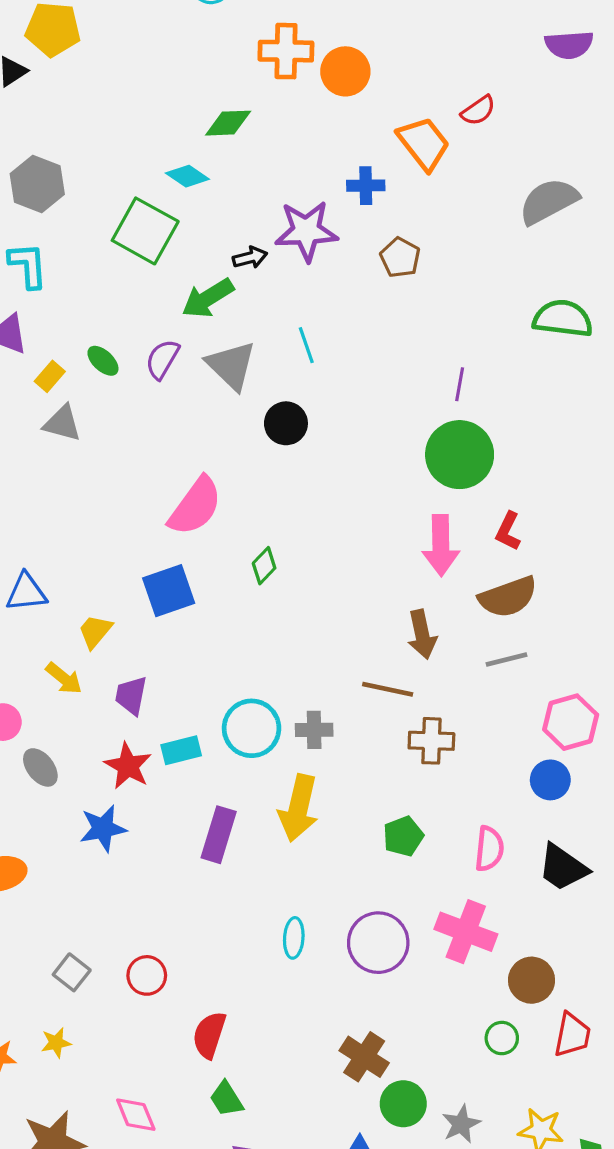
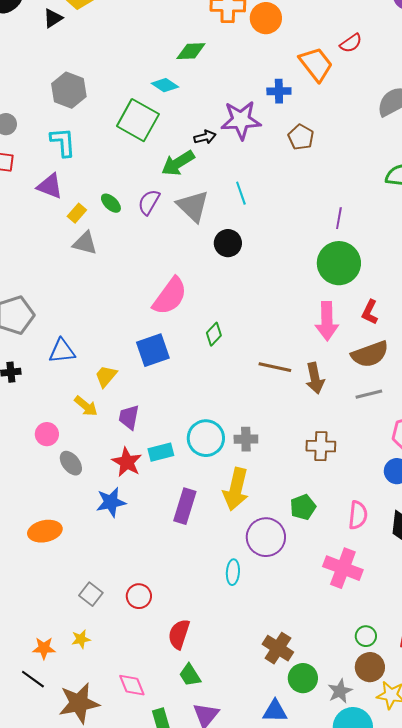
brown line: (388, 689) -> (275, 367), moved
purple circle: (378, 943) -> (266, 537), moved
brown circle: (532, 980) -> (370, 667), moved

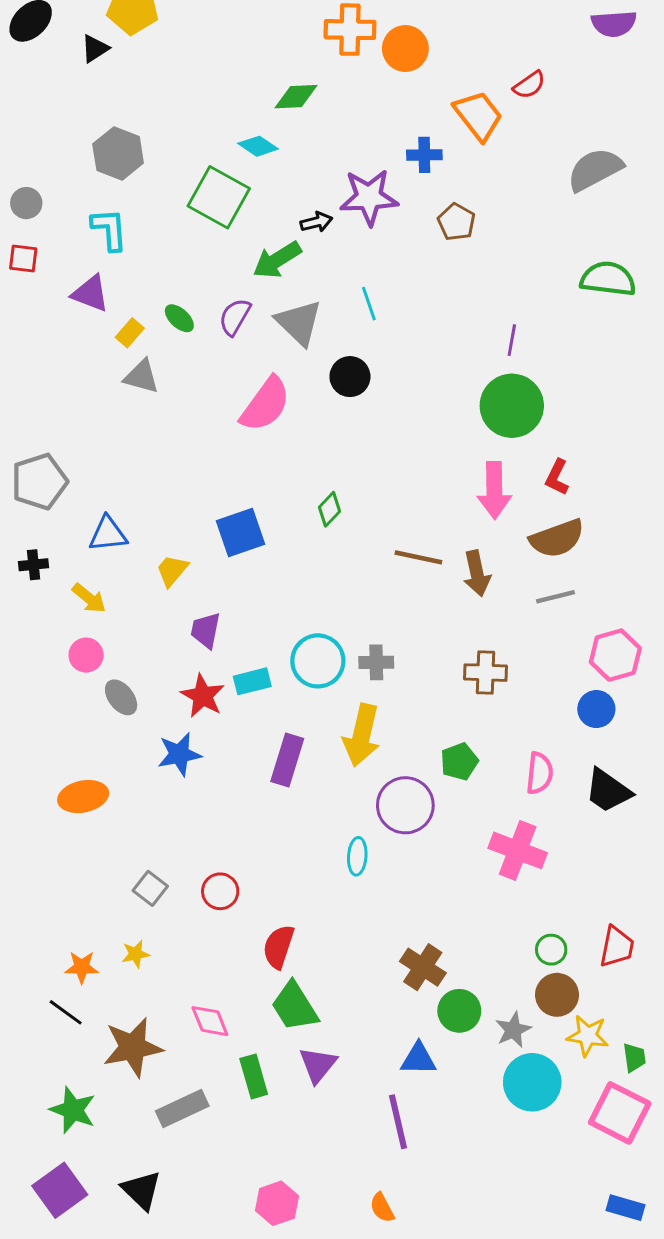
pink semicircle: (170, 296) -> (265, 404), moved
yellow arrow: (86, 406) -> (89, 598), moved
green trapezoid: (190, 675) -> (295, 1006), size x1.5

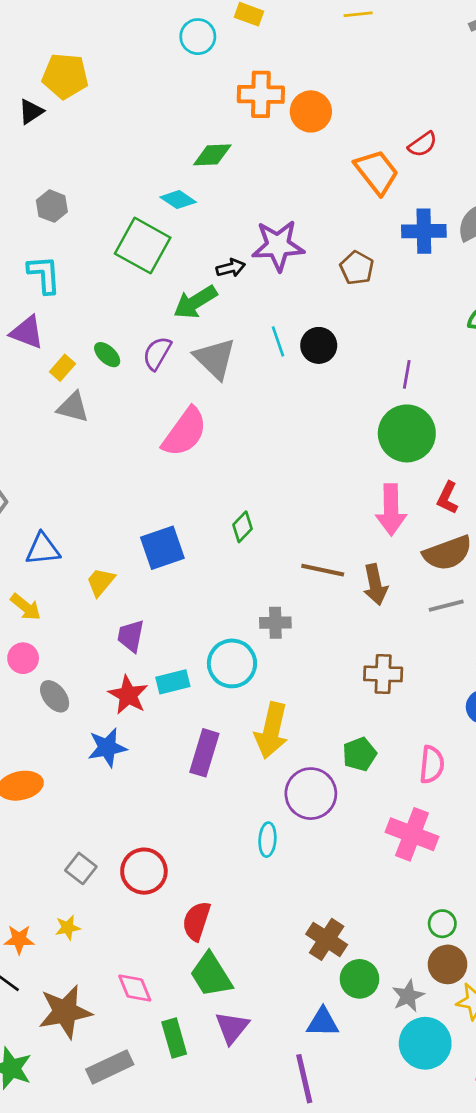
gray hexagon: (118, 153) -> (52, 206), size x0.7
blue cross: (424, 155) -> (424, 231), moved, size x1.4
black circle: (350, 377) -> (319, 345), moved
gray cross: (376, 662) -> (275, 623), moved
red circle: (220, 891) -> (144, 871), size x1.4

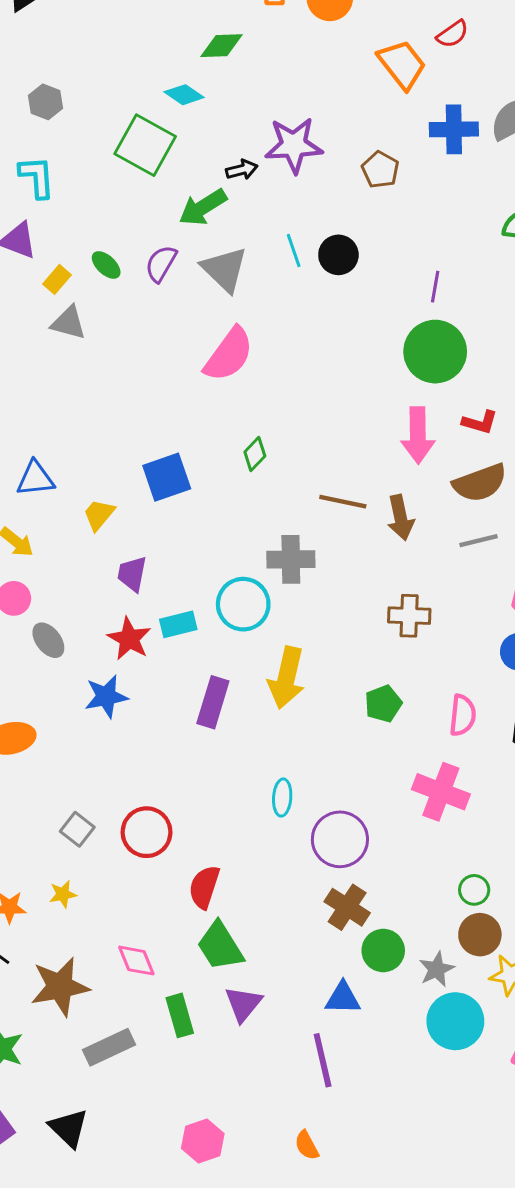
pink semicircle: (185, 432) -> (229, 354), moved
red L-shape: (448, 498) -> (480, 422), turned -100
gray cross: (275, 623) -> (291, 559), size x1.4
purple circle: (311, 794) -> (340, 839), moved

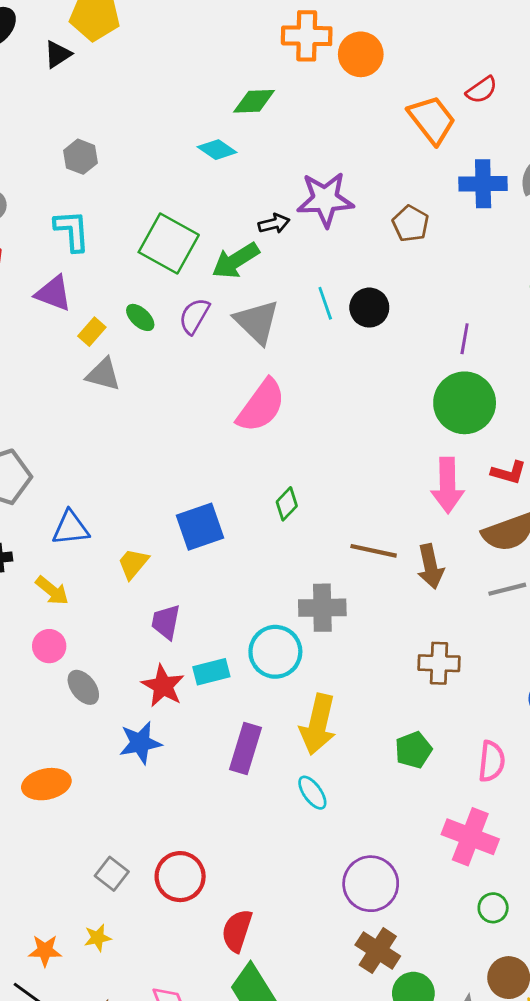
green square: (145, 145) -> (169, 244), moved
cyan ellipse: (282, 798) -> (312, 793), moved, turned -40
green circle: (474, 890) -> (493, 908), moved

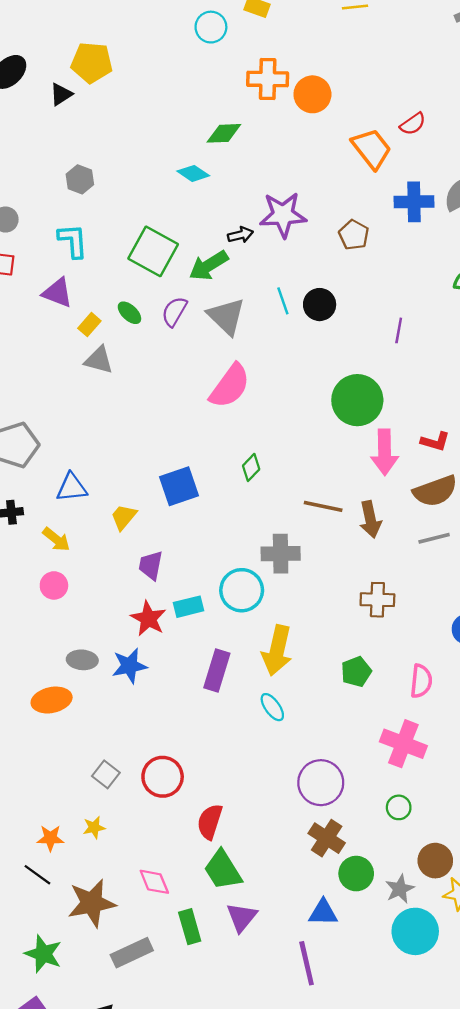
green circle: (465, 403) -> (357, 400), moved
gray ellipse: (83, 687) -> (82, 660), moved, turned -48
green circle: (493, 908) -> (399, 807), moved

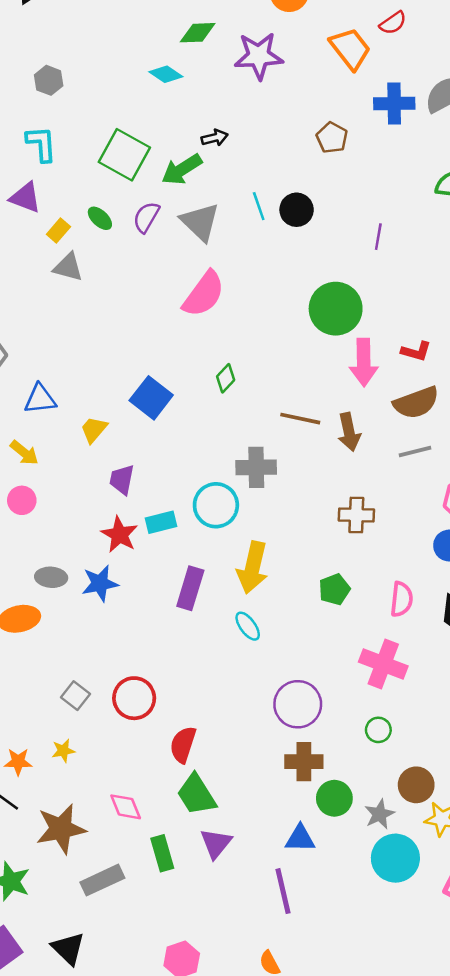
purple star: (283, 215) -> (259, 56), moved
blue square: (179, 486) -> (151, 398), turned -33
brown cross: (327, 838) -> (304, 762), turned -33

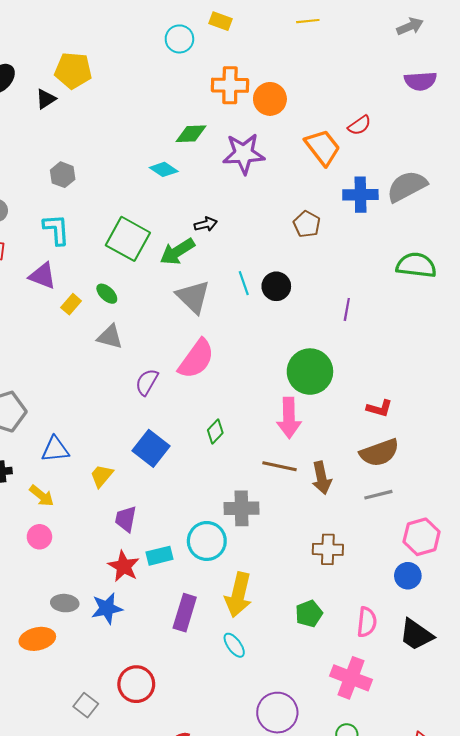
purple semicircle: (146, 217) -> (147, 382), moved
gray triangle: (68, 267) -> (110, 337), moved
pink arrow: (364, 362) -> (289, 418), moved
red circle: (134, 698) -> (136, 684), moved

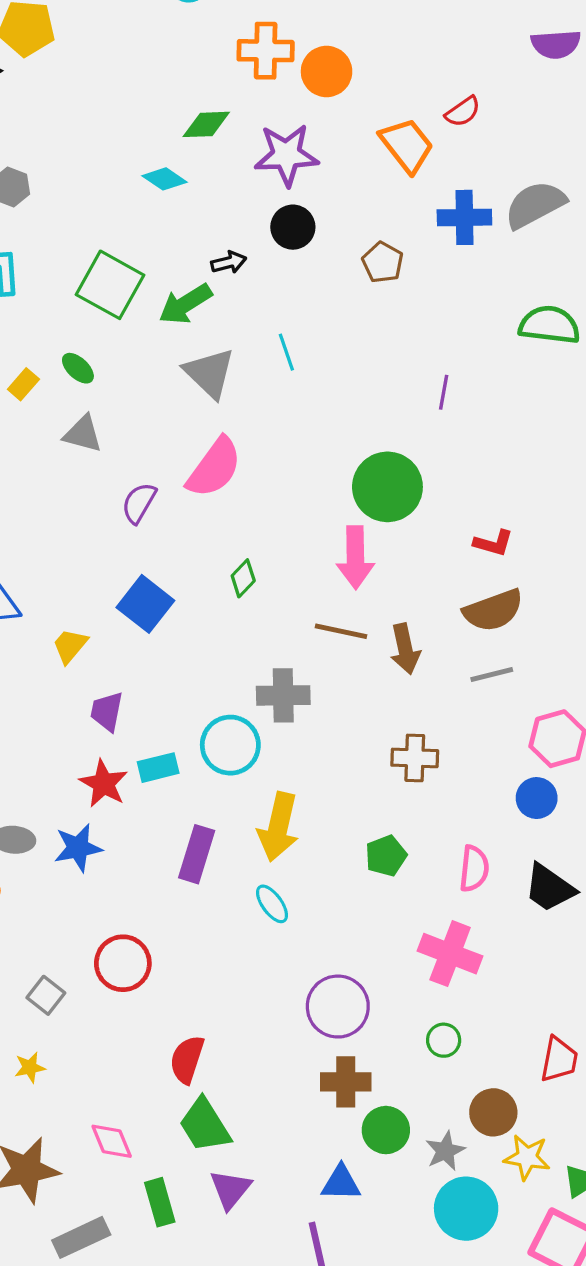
black circle: (276, 286) -> (293, 227), moved

